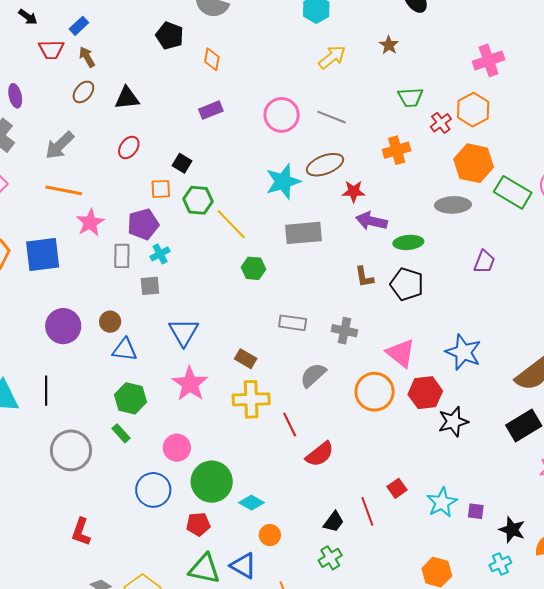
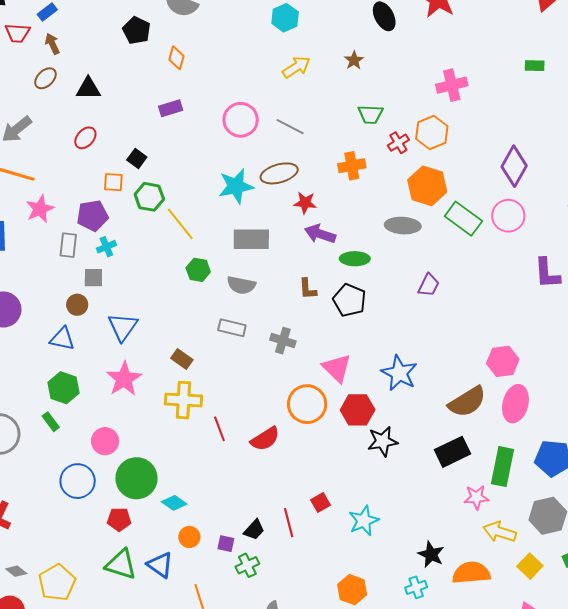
brown circle: (110, 322) -> (77, 305), moved
gray semicircle: (313, 375) -> (241, 285), moved, turned -132
red semicircle: (320, 454) -> (265, 439), moved
purple square: (476, 511) -> (226, 544), moved

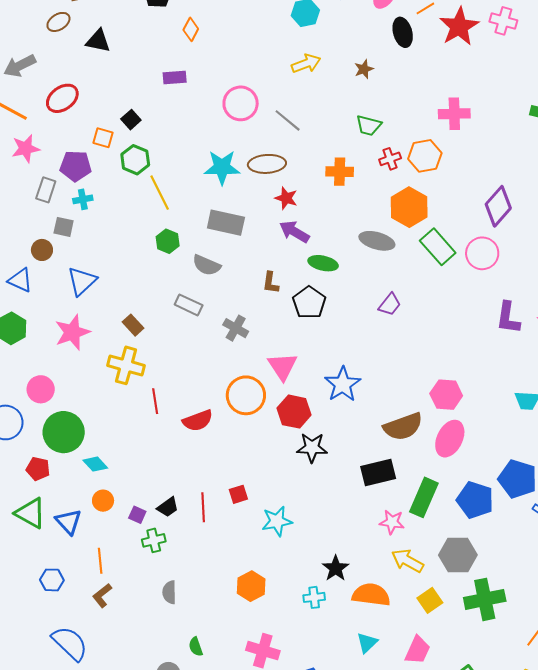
red ellipse: (85, 138) -> (62, 98), moved, size x1.4

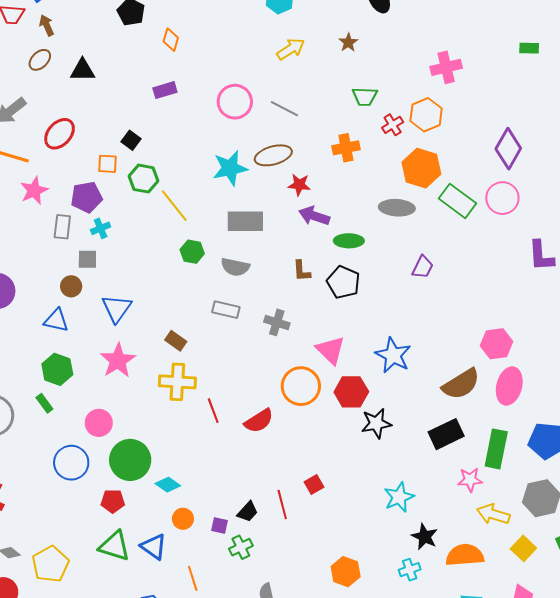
cyan star: (277, 521) -> (399, 497), moved

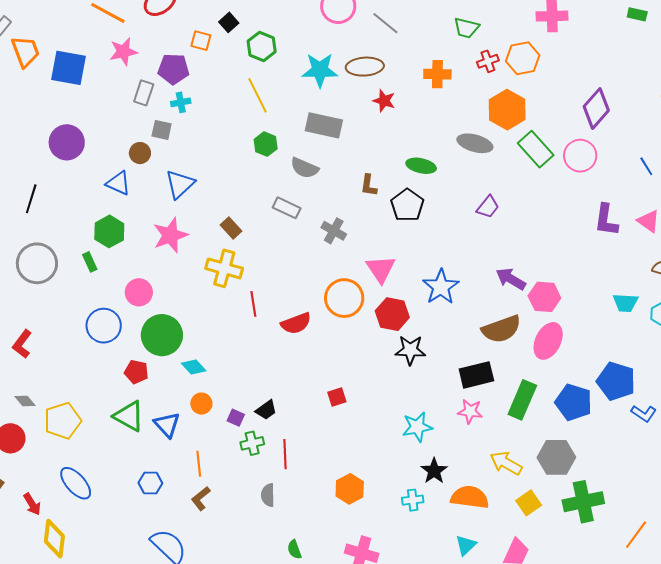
green hexagon: (143, 179) -> (262, 46), moved
purple arrow: (314, 216) -> (511, 279), moved
pink star: (470, 480) -> (470, 411), moved
red line: (282, 504) -> (285, 454), moved

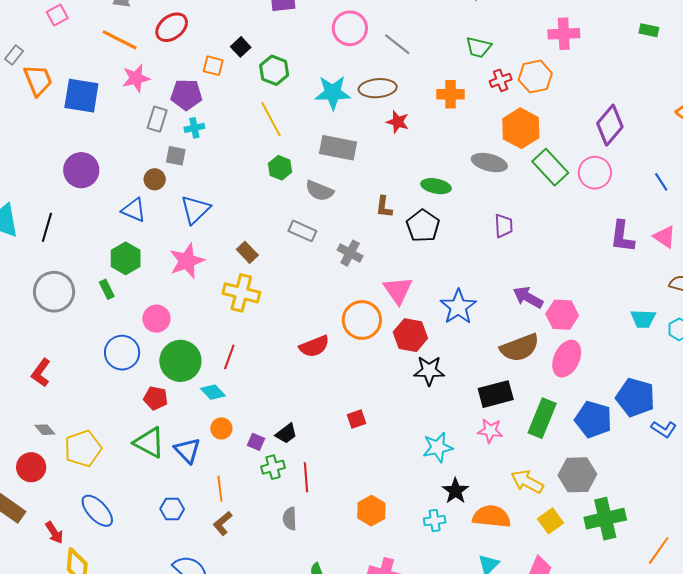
purple trapezoid: (488, 207) -> (504, 226), turned -40
red line: (253, 304) -> (229, 357), moved, turned 30

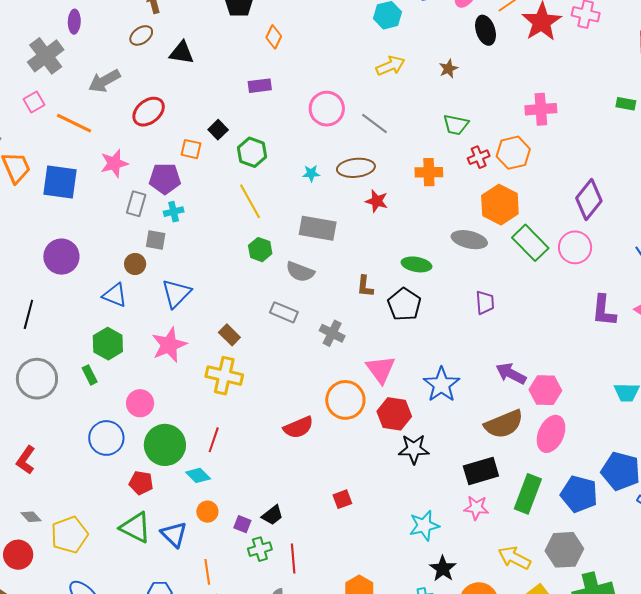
orange line: (120, 40) -> (74, 123), moved
cyan star: (333, 93) -> (311, 173), size x0.5

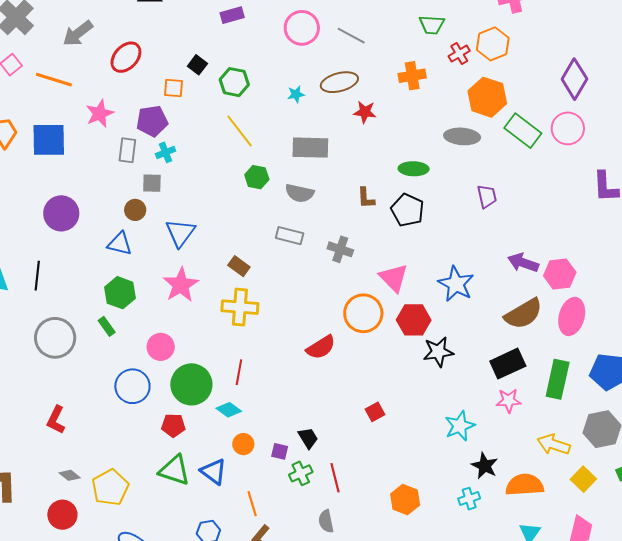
black trapezoid: (272, 515) -> (308, 438), turned -75

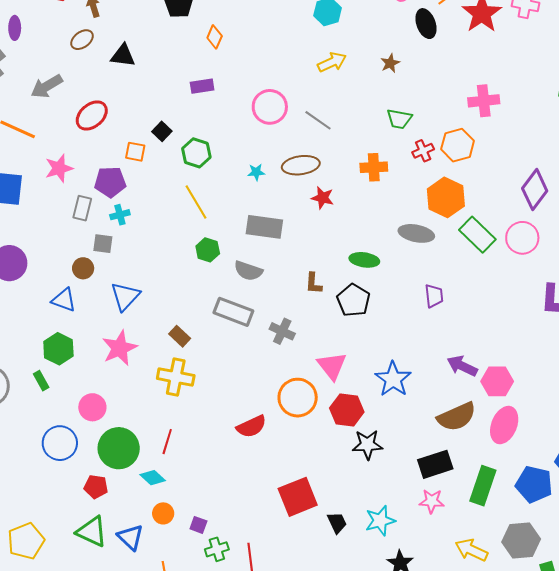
gray rectangle: (290, 236) -> (233, 312), size x1.4
red square: (375, 412) -> (298, 497), size x2.0
black trapezoid: (308, 438) -> (337, 523), moved

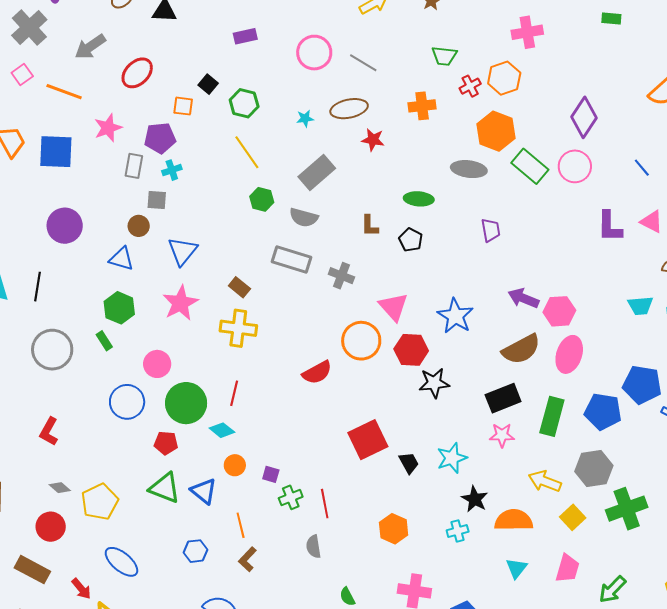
gray rectangle: (264, 227) -> (317, 173), turned -45
black pentagon: (354, 300) -> (411, 240), size x0.7

